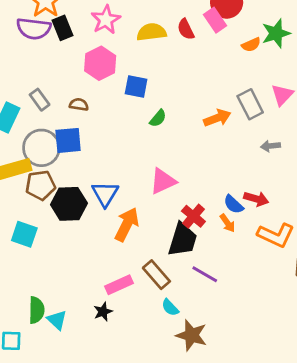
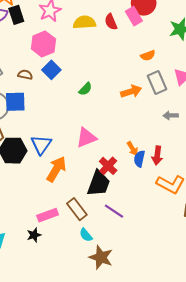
orange semicircle: (251, 45) -> (148, 56), moved
blue square: (136, 86) -> (51, 70), moved, turned 30
red arrow: (256, 199) -> (157, 156), turned 78
blue semicircle: (233, 204) -> (139, 159), turned 56
orange arrow: (227, 223) -> (132, 149), moved

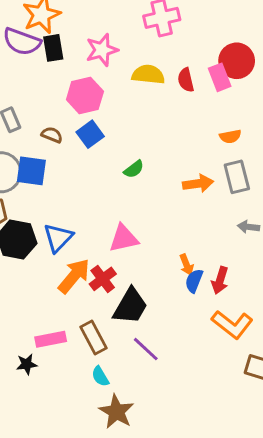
red cross: (108, 166) -> (103, 279), moved

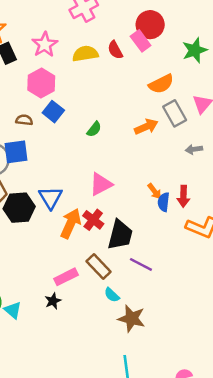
orange semicircle: (230, 136) -> (161, 84), size x1.5

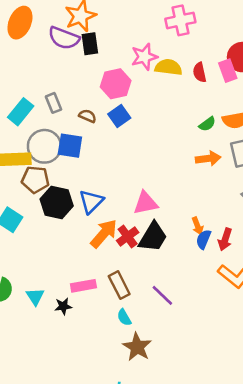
pink star: (45, 45) -> (144, 57), moved
green semicircle: (94, 129) -> (207, 124), moved
black trapezoid: (120, 235) -> (153, 237), moved
cyan triangle: (13, 310) -> (35, 296), moved

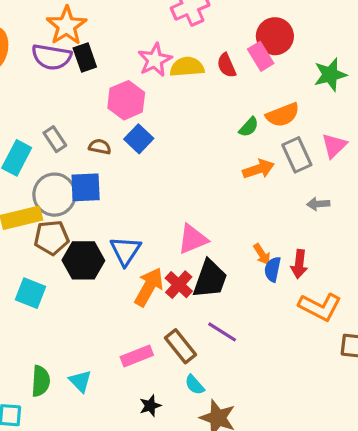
purple line: (162, 295) -> (222, 332), moved
black star: (63, 306) -> (150, 406), moved

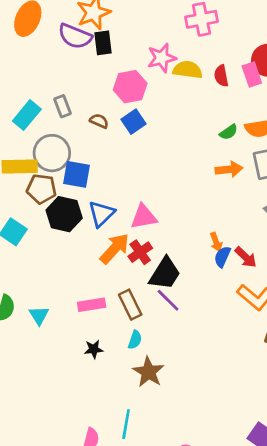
blue square: (86, 187) -> (77, 174), moved
pink triangle: (193, 239) -> (144, 217), moved
red arrow: (299, 264) -> (246, 257), turned -65
black trapezoid: (210, 279) -> (165, 274), moved
cyan semicircle: (195, 385) -> (135, 340), turned -132

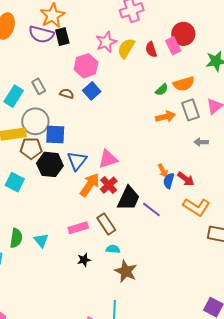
yellow semicircle: (188, 70) -> (126, 48), turned -60
purple line: (168, 300) -> (151, 210), moved
cyan semicircle: (135, 340) -> (113, 249), turned -96

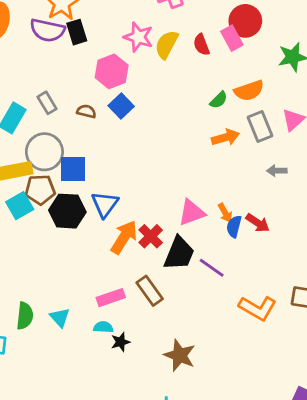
pink star: (106, 42) -> (138, 37), turned -30
pink triangle: (108, 159) -> (192, 213), moved
cyan square: (15, 182) -> (20, 206), moved, turned 36
orange L-shape: (196, 207) -> (258, 308), moved
cyan semicircle: (113, 249) -> (103, 327), moved

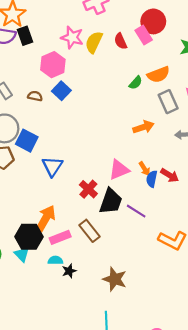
orange arrow: (225, 137) -> (143, 127), moved
blue square: (73, 169) -> (27, 141), turned 30
black hexagon: (67, 211) -> (29, 237), moved
orange arrow: (124, 237) -> (46, 218), moved

